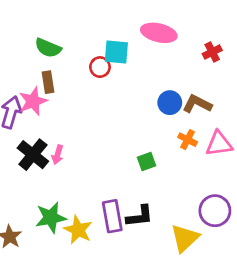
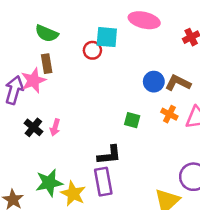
black cross: (33, 155) -> (33, 127), size x0.7
green square: (146, 161) -> (132, 120), moved, turned 35
black L-shape: (140, 216) -> (109, 155), moved

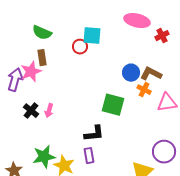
pink ellipse: (144, 20) -> (137, 21), moved
orange cross: (169, 114) -> (144, 90), moved
green square: (132, 120) -> (113, 105), size x1.6
purple rectangle: (103, 182) -> (89, 156), size x0.7

